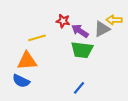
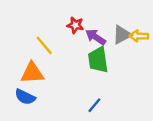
yellow arrow: (114, 20) -> (139, 36), moved
yellow line: (37, 38) -> (44, 45), turned 66
green trapezoid: (82, 50) -> (98, 60), turned 75

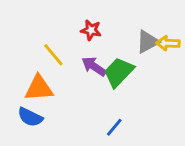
purple arrow: (96, 37) -> (94, 66), moved
green trapezoid: (98, 60) -> (119, 72), turned 52

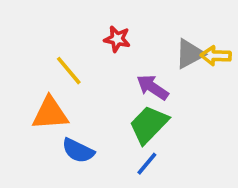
purple arrow: (94, 66) -> (152, 87), moved
green trapezoid: (119, 72) -> (149, 125), moved
blue semicircle: (30, 117) -> (78, 151), moved

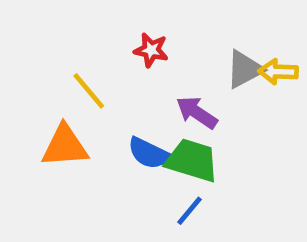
green trapezoid: (149, 125) -> (192, 160), turned 63
blue semicircle: (78, 151) -> (149, 153), moved

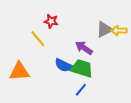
red star: (151, 50) -> (51, 21), moved
orange triangle: (65, 146) -> (19, 71), moved

